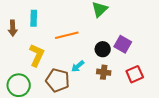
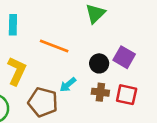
orange line: (67, 35) -> (54, 46), turned 35
red square: (135, 74) -> (127, 95), moved, turned 36

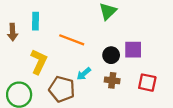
purple square: (124, 57) -> (133, 50), turned -30
red square: (127, 95) -> (147, 83), moved

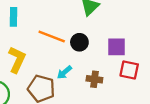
black circle: (111, 55) -> (79, 42), moved
red square: (147, 83) -> (129, 70), moved

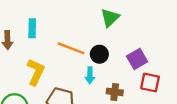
purple square: (116, 47) -> (137, 59), turned -30
cyan arrow: (64, 72) -> (90, 75), moved, turned -49

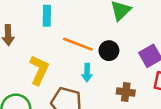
cyan rectangle: (32, 28) -> (47, 16), moved
cyan arrow: (90, 75) -> (87, 73), moved

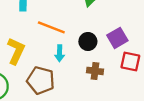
black circle: (109, 51) -> (88, 41), moved

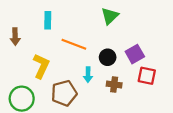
cyan arrow: (60, 53) -> (88, 75), moved
brown pentagon: (41, 80) -> (64, 93), turned -30

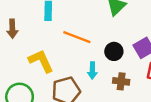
yellow L-shape: (41, 66) -> (41, 61), turned -50

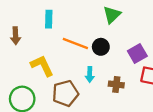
black circle: (114, 51) -> (101, 47), moved

